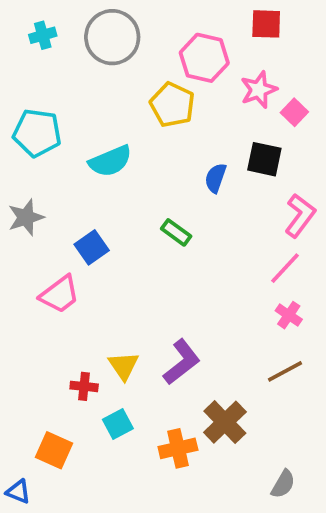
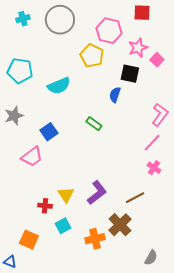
black square: (264, 159) -> (130, 74), moved
brown line: (285, 371) -> (135, 198), moved

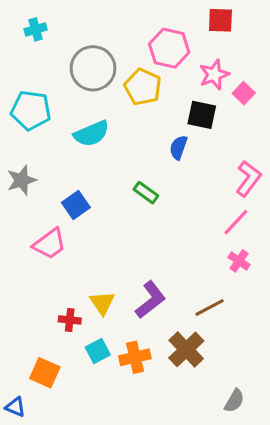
gray circle: (60, 20) -> (93, 68), moved
orange cross: (95, 239) -> (135, 357), moved

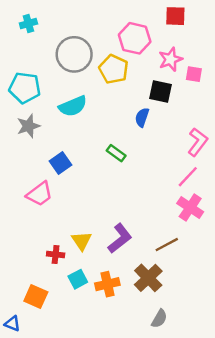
pink square: (244, 93) -> (194, 74), turned -35
gray star: (22, 180) -> (28, 126), moved
pink cross: (239, 261) -> (190, 208), size x1.5
gray semicircle: (234, 401) -> (159, 319), moved

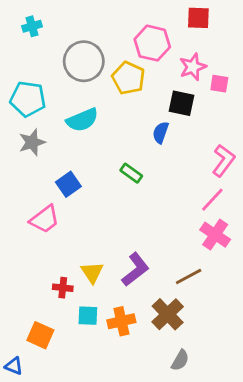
cyan square: (78, 279) -> (88, 316), turned 30

